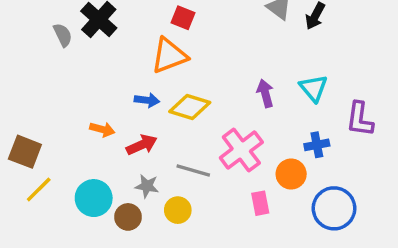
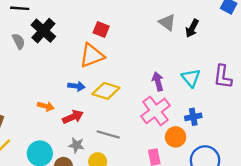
purple L-shape: (360, 119) -> (223, 77), moved
pink cross: (241, 150) -> (155, 111), moved

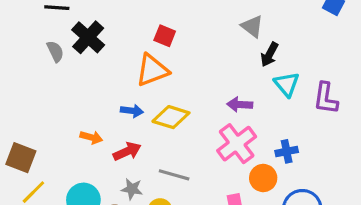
black arrow: (192, 28) -> (269, 55), moved
cyan triangle: (191, 78) -> (287, 84), moved
purple arrow: (158, 81) -> (240, 105), turned -72

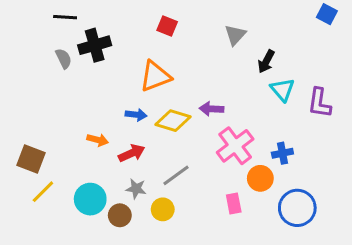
gray triangle: (252, 26) -> (235, 35), moved, turned 35
red square: (165, 36) -> (167, 26), moved
black cross: (88, 37) -> (95, 45), turned 32
purple arrow: (240, 105) -> (211, 109), moved
gray line: (174, 175) -> (176, 175), turned -52

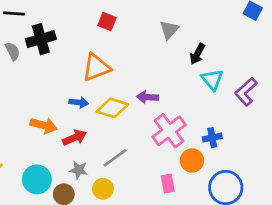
purple L-shape: (319, 103) -> (246, 92), turned 40
orange arrow: (98, 140) -> (44, 125), size x1.4

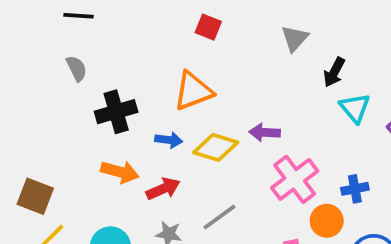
black cross: (41, 39) -> (116, 112), moved

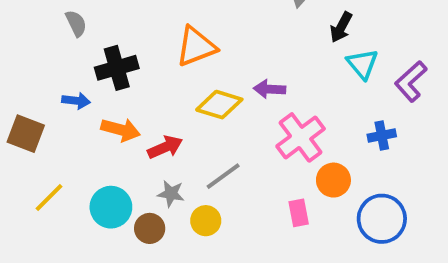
blue arrow: (169, 140) -> (76, 101), moved
blue cross: (355, 189) -> (382, 136), moved
brown square: (35, 196) -> (26, 134), moved

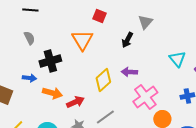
black arrow: (341, 27) -> (127, 40), moved
orange triangle: (196, 47) -> (82, 40), moved, turned -40
yellow diamond: (219, 105) -> (103, 80), turned -60

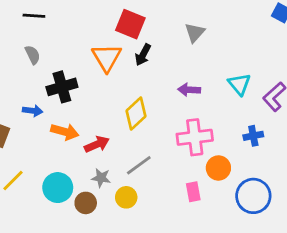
red square: (99, 16) -> (130, 24), size x1.5
black arrow: (127, 40) -> (143, 55), moved
purple arrow: (129, 72) -> (189, 90), moved
pink cross: (145, 97) -> (195, 137), turned 30

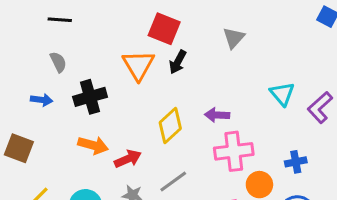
purple arrow: (189, 90) -> (217, 115), moved
blue arrow: (33, 111) -> (42, 100), moved
blue cross: (253, 136) -> (296, 162), moved

